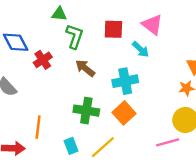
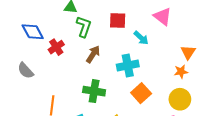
pink triangle: (152, 25) -> (163, 16), moved
brown arrow: (85, 68) -> (93, 54), turned 84
orange square: (124, 113) -> (141, 93), moved

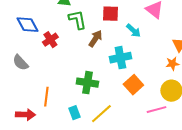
green L-shape: (84, 27) -> (77, 20), turned -30
brown arrow: (93, 54) -> (95, 39), moved

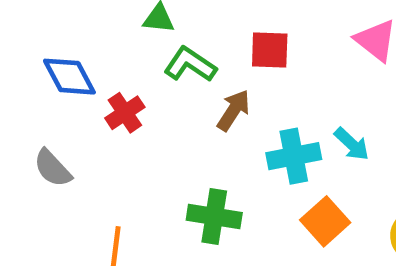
green L-shape: (77, 20) -> (190, 64), turned -45
cyan arrow: (133, 31) -> (352, 144), moved

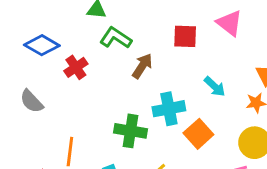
red square: (270, 50) -> (185, 36), moved
blue diamond: (69, 77) -> (42, 45), turned -32
cyan cross: (294, 156) -> (169, 109), moved

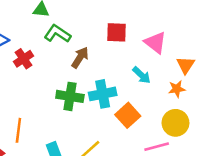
pink triangle: (229, 23) -> (155, 42), moved
green cross: (131, 131) -> (70, 96), moved

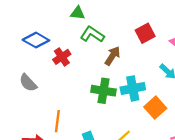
red square: (116, 32) -> (145, 33), turned -30

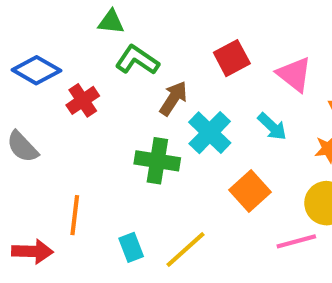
cyan cross: (133, 88) -> (210, 133), moved, turned -35

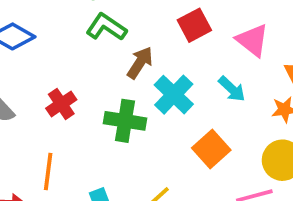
red cross: (83, 100) -> (61, 104), moved

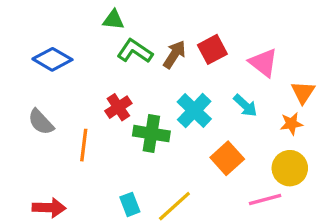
brown arrow: (140, 63) -> (174, 54), moved
red cross: (61, 104) -> (118, 107), moved
orange line: (48, 171) -> (84, 145), moved

